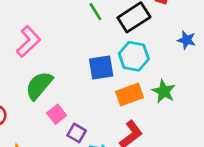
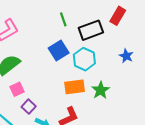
blue square: (101, 68) -> (59, 51), moved, turned -36

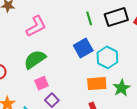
black rectangle: (91, 30) -> (116, 17), moved

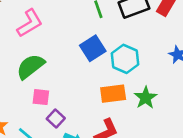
pink square: (42, 83) -> (41, 97), turned 32

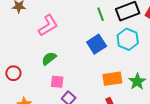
cyan hexagon: (125, 59) -> (128, 39), moved
green semicircle: (30, 66) -> (49, 58), size x0.7

